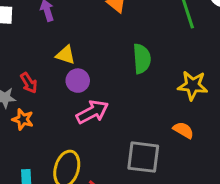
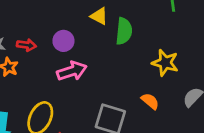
yellow triangle: (66, 55) -> (99, 16), moved
red arrow: (29, 83) -> (26, 45), moved, turned -60

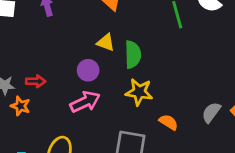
purple circle: (63, 41) -> (88, 70), moved
yellow star: (165, 63) -> (139, 92), moved

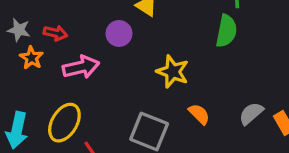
green semicircle: (133, 55) -> (226, 31), moved
pink arrow: (85, 102) -> (81, 67), moved

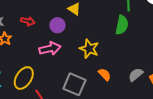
red arrow: (55, 33) -> (28, 21), moved
pink arrow: (81, 67) -> (50, 49), moved

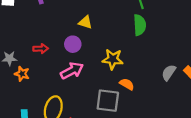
orange semicircle: (105, 74) -> (127, 84), moved

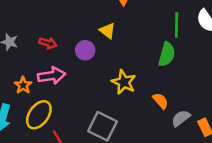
pink arrow: (72, 71) -> (52, 76), moved
orange star: (22, 74) -> (23, 85), moved
orange semicircle: (127, 84) -> (161, 101), moved

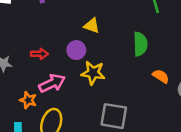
green semicircle: (167, 54) -> (140, 44), moved
yellow star: (124, 82) -> (93, 73), moved

